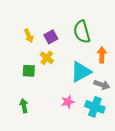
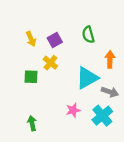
green semicircle: (82, 32) -> (88, 35), size x0.7
green arrow: (24, 106) -> (32, 123), moved
cyan cross: (95, 107) -> (102, 116), turned 30

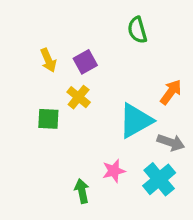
green semicircle: (88, 35) -> (137, 30), moved
orange arrow: (110, 59) -> (171, 92), turned 35
green arrow: (32, 123) -> (82, 191), moved

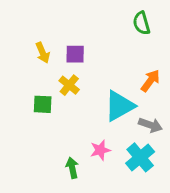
green semicircle: (137, 30) -> (142, 23), moved
purple square: (85, 62) -> (75, 54), turned 30

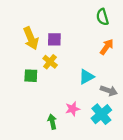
yellow arrow: (43, 53) -> (31, 38), size x1.5
orange arrow: (150, 81) -> (107, 47), moved
cyan triangle: (119, 106) -> (86, 77), size x0.7

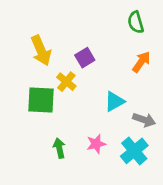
purple square: (54, 39) -> (85, 58), moved, turned -32
green square: (31, 76) -> (41, 100), size x1.5
green arrow: (52, 122) -> (59, 148), moved

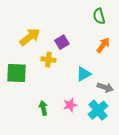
yellow arrow: (41, 51) -> (30, 37), turned -105
yellow cross: (66, 82) -> (48, 60), turned -32
green square: (41, 100) -> (17, 73), moved

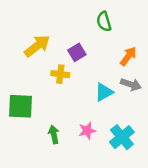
green semicircle: (99, 16) -> (104, 21), moved
green square: (17, 73) -> (20, 106), moved
gray arrow: (105, 87) -> (131, 84), moved

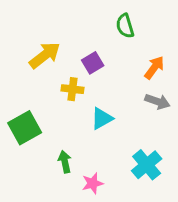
cyan triangle: (104, 92) -> (102, 118), moved
green square: (20, 106) -> (25, 128), turned -32
pink star: (87, 131) -> (93, 183), moved

